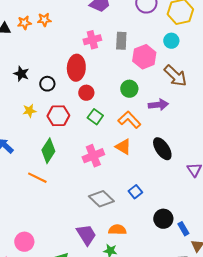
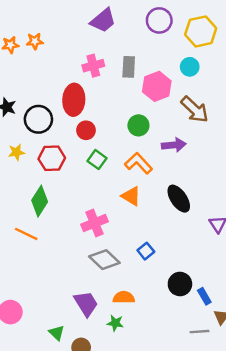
black circle: (47, 84) -> (38, 119), size x1.5
pink cross: (93, 156) -> (95, 223), moved

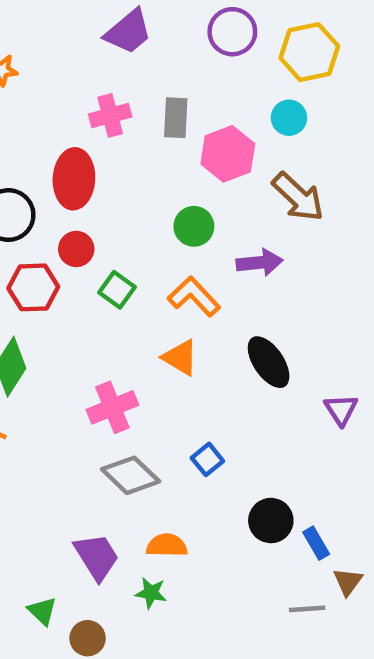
red circle: (86, 130) -> (76, 249), moved

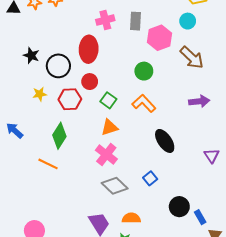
purple arrow: (260, 263) -> (199, 101), moved
orange triangle: (180, 358) -> (109, 127), moved, turned -48
black ellipse: (269, 362) -> (165, 141), moved
pink cross: (112, 407) -> (106, 155), turned -30

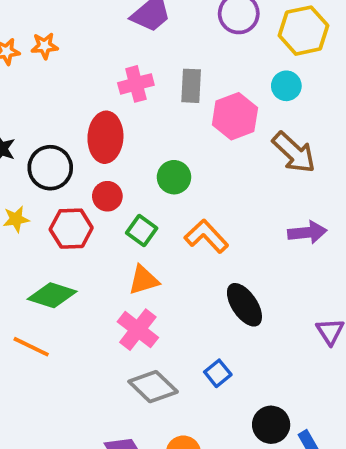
green circle: (144, 71) -> (174, 177), moved
green diamond: (59, 136) -> (52, 295), turned 75

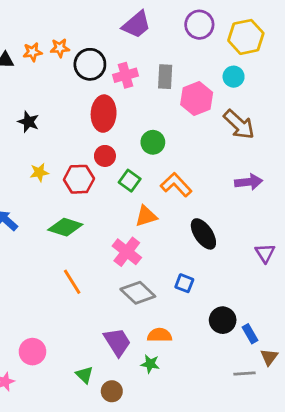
black circle: (50, 168) -> (90, 64), moved
orange triangle: (144, 280) -> (146, 216), moved
orange line: (31, 347) -> (72, 282), moved, turned 32
blue square: (218, 373) -> (184, 283), turned -30

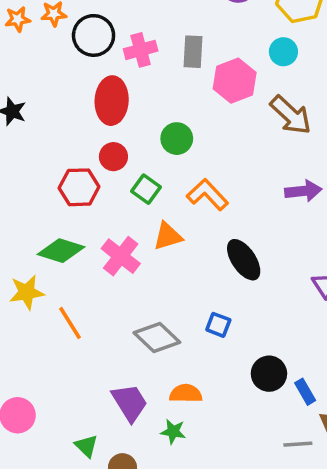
yellow star: (39, 172) -> (27, 292), moved, size x1.4
pink cross: (127, 252) -> (121, 256), moved

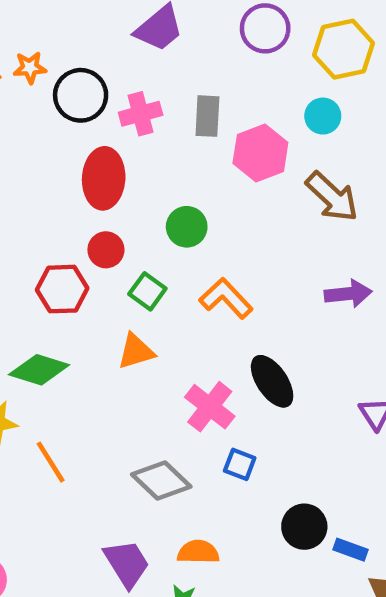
orange triangle: (168, 236) -> (136, 351), moved
pink cross: (121, 256) -> (210, 407), moved
blue rectangle: (305, 392) -> (350, 550), turned -40

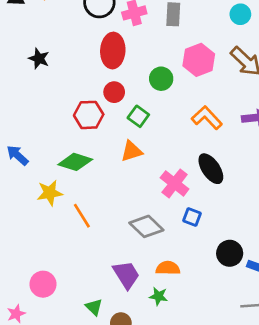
pink hexagon: (260, 153) -> (199, 60), moved
orange L-shape: (226, 298) -> (207, 118), moved

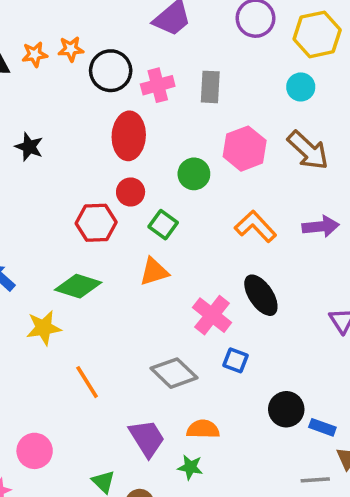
orange line: (82, 216) -> (87, 382), moved

